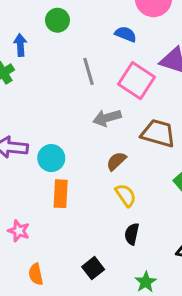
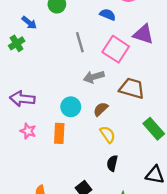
blue arrow: (20, 45) -> (29, 23), turned 133
cyan circle: (51, 158) -> (71, 107), moved
pink star: (19, 231) -> (28, 131), moved

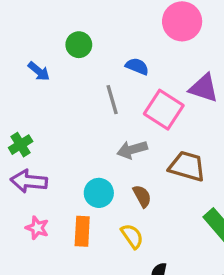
blue semicircle: (108, 15) -> (137, 66), moved
green cross: (17, 43) -> (21, 145), moved
brown semicircle: (101, 109) -> (142, 196), turned 105
yellow semicircle: (108, 134) -> (132, 236), moved

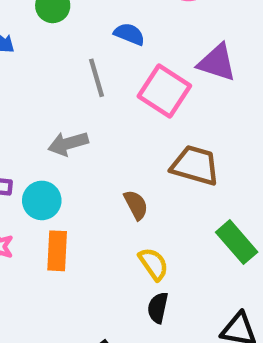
gray arrow: (132, 150) -> (68, 144), moved
cyan circle: (99, 193) -> (42, 200), moved
yellow semicircle: (132, 236) -> (153, 264), moved

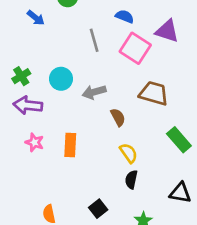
blue semicircle: (129, 34) -> (125, 16), moved
gray arrow: (68, 144) -> (94, 92), moved
cyan circle: (42, 200) -> (61, 79), moved

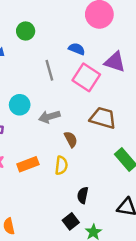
orange rectangle: (70, 145) -> (28, 164), turned 66
yellow semicircle: (129, 153) -> (61, 165), moved, turned 42
black square: (98, 209) -> (71, 221), moved

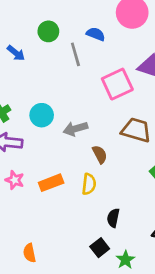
blue semicircle: (77, 49) -> (96, 34), moved
gray line: (49, 70) -> (75, 54), moved
pink square: (86, 77) -> (117, 84), turned 32

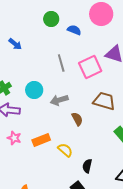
green circle: (48, 31) -> (51, 19), moved
gray line: (75, 54) -> (61, 63), moved
yellow semicircle: (89, 184) -> (65, 150), moved, turned -56

